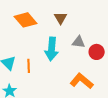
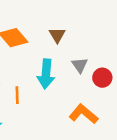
gray triangle: (79, 42) -> (80, 65), turned 48

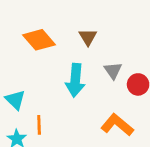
orange line: (17, 95) -> (39, 125), moved

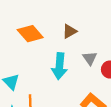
brown triangle: (88, 37) -> (70, 31), turned 32

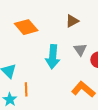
brown triangle: (70, 31) -> (72, 21), moved

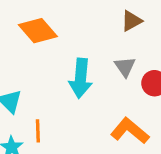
brown triangle: (72, 21) -> (132, 21), moved

